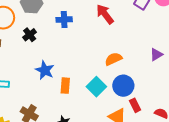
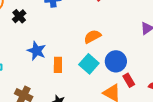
orange semicircle: (113, 59) -> (92, 36), moved

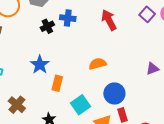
black cross: (19, 16) -> (47, 26), moved
cyan square: (89, 64) -> (81, 105), moved

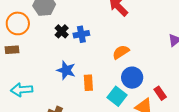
blue cross: (68, 18) -> (81, 34), moved
blue circle: (114, 93) -> (132, 78), moved

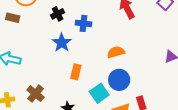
black cross: (62, 31) -> (58, 14), moved
blue star: (66, 70) -> (62, 43), moved

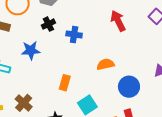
blue star: (62, 43) -> (31, 50), moved, turned 30
blue circle: (119, 80) -> (129, 87), moved

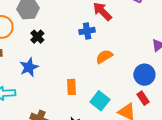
blue cross: (74, 35) -> (87, 31), moved
blue circle: (129, 87) -> (144, 75), moved

